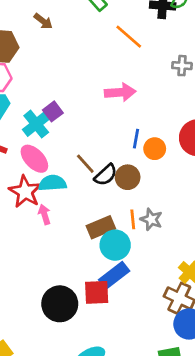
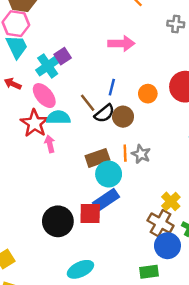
blue line: (136, 139) -> (112, 87), moved

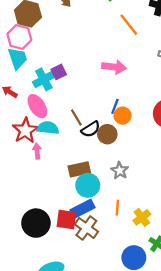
blue line: (112, 87) -> (115, 106), moved
orange circle: (148, 94) -> (123, 116), moved
orange line: (125, 153) -> (117, 208), moved
brown cross: (161, 223) -> (86, 228), moved

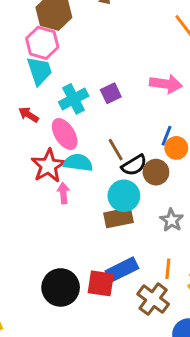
purple square: (59, 72) -> (111, 93), moved
cyan circle: (88, 185) -> (124, 196), moved
brown cross: (86, 228) -> (153, 299), moved

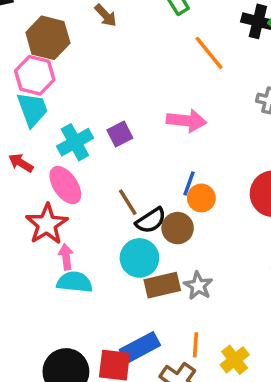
cyan semicircle: (78, 163) -> (75, 282), moved
brown rectangle: (118, 218) -> (162, 285), moved

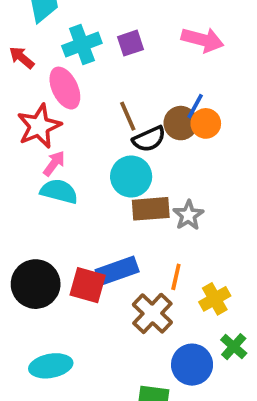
brown circle: (178, 228) -> (181, 123), moved
pink arrow: (66, 257) -> (54, 163), turned 35

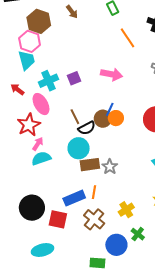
cyan semicircle: (59, 191) -> (41, 158), turned -30
orange line: (176, 277) -> (94, 192), moved
red square: (88, 285) -> (58, 219), moved

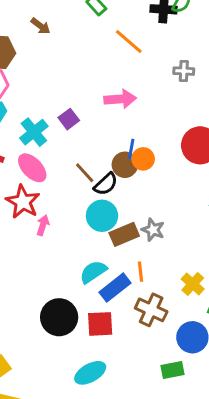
cyan semicircle: (41, 158) -> (93, 272), moved

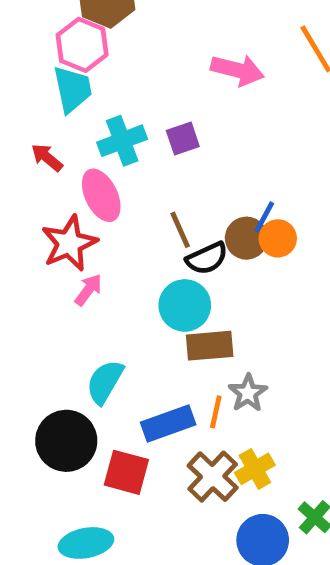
pink arrow: (120, 99) -> (237, 70), moved
gray star: (153, 230) -> (248, 393), moved
cyan semicircle: (93, 272) -> (105, 382), moved, turned -44
yellow cross: (193, 284) -> (255, 469), moved

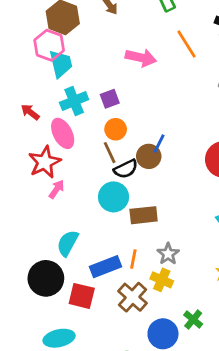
cyan trapezoid: (72, 89) -> (61, 64), moved
orange circle: (278, 238) -> (116, 129), moved
brown rectangle: (210, 346) -> (144, 215), moved
gray star: (248, 393) -> (168, 254), moved
yellow cross: (255, 469) -> (162, 280), moved, turned -35

